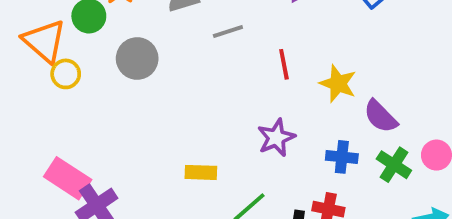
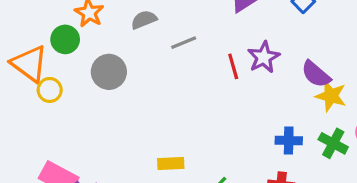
yellow star: (338, 84) -> (331, 96), moved
purple semicircle: (380, 116) -> (316, 74), moved
purple star: (276, 138) -> (264, 57), moved

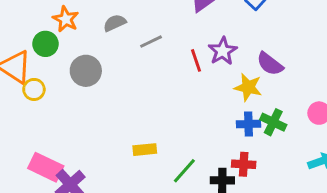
yellow star: (331, 96) -> (248, 87), moved
green cross: (333, 143) -> (273, 122), moved

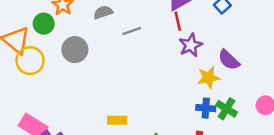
red line: (196, 60) -> (178, 21), moved
yellow star: (248, 87) -> (209, 78), turned -30
yellow circle: (34, 89) -> (30, 61), size x1.5

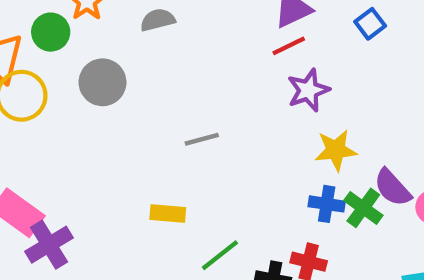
red line: (178, 21) -> (289, 46), turned 72
gray line: (132, 31) -> (202, 139), moved
purple semicircle: (229, 60) -> (393, 188), moved

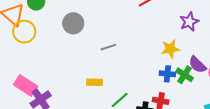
gray circle: (103, 82) -> (73, 23), moved
purple star: (308, 90) -> (189, 22), moved

